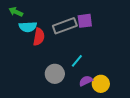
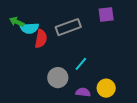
green arrow: (16, 12) -> (17, 22), moved
purple square: (85, 21) -> (106, 14), moved
purple semicircle: (86, 81) -> (83, 92), moved, turned 32

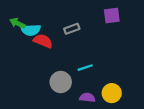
gray rectangle: (68, 27) -> (72, 29), size x0.6
red semicircle: (41, 39) -> (43, 41), turned -78
cyan line: (81, 64) -> (85, 68), turned 32

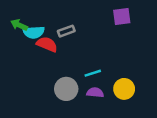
gray rectangle: (72, 29) -> (66, 31), moved
yellow circle: (112, 93) -> (124, 89), moved
purple semicircle: (87, 98) -> (95, 93), moved

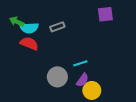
red semicircle: (47, 44) -> (29, 43), moved
yellow circle: (124, 89) -> (92, 90), moved
purple semicircle: (95, 93) -> (82, 80), turned 120

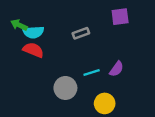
gray rectangle: (57, 27) -> (81, 33), moved
purple semicircle: (82, 80) -> (117, 69), moved

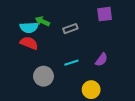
green arrow: (19, 25) -> (42, 21), moved
cyan line: (92, 73) -> (71, 63), moved
gray circle: (65, 88) -> (43, 76), moved

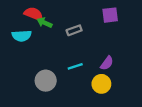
cyan semicircle: (29, 28) -> (22, 36), moved
red semicircle: (29, 43) -> (34, 14), moved
yellow circle: (91, 90) -> (101, 84), moved

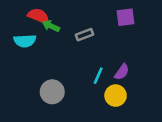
cyan line: (75, 66) -> (98, 76), moved, turned -48

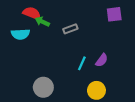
purple square: (126, 17) -> (114, 14), moved
gray circle: (52, 92) -> (43, 87), moved
yellow circle: (116, 96) -> (96, 90), moved

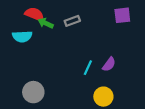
gray rectangle: (70, 29) -> (72, 21), moved
gray circle: (43, 87) -> (33, 92), moved

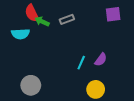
red semicircle: (34, 14) -> (32, 13), turned -138

